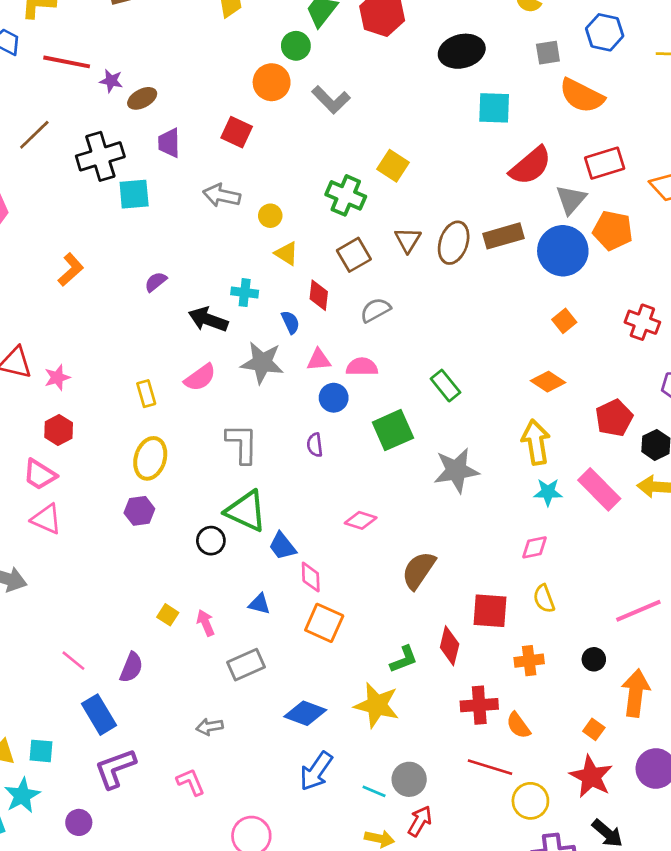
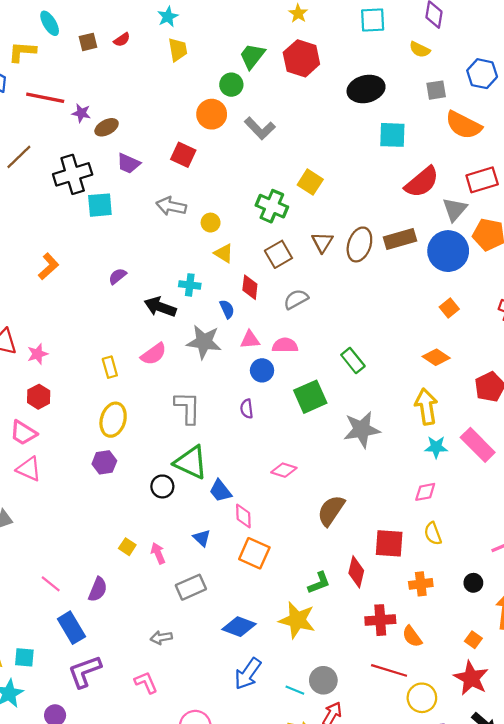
purple trapezoid: (169, 143) -> (128, 163), turned -65
blue triangle: (259, 604) -> (202, 538), turned 30

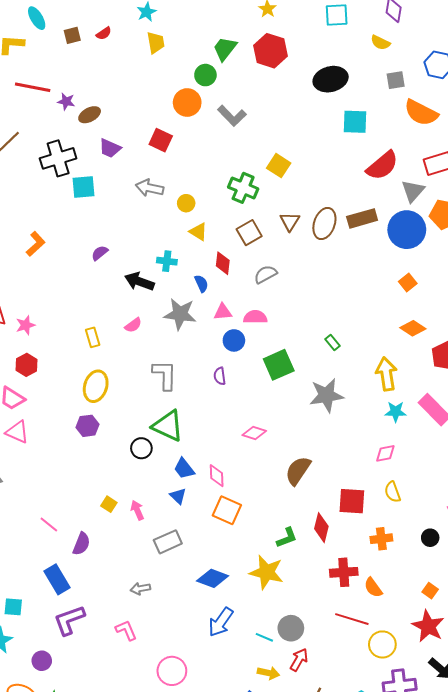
pink semicircle: (154, 354) -> (133, 325), size x0.7
orange diamond: (436, 357) -> (413, 328), moved
green rectangle: (353, 361) -> (333, 342), moved, size x0.7
blue trapezoid: (220, 491) -> (184, 469), moved
pink line: (51, 584) -> (49, 524), moved

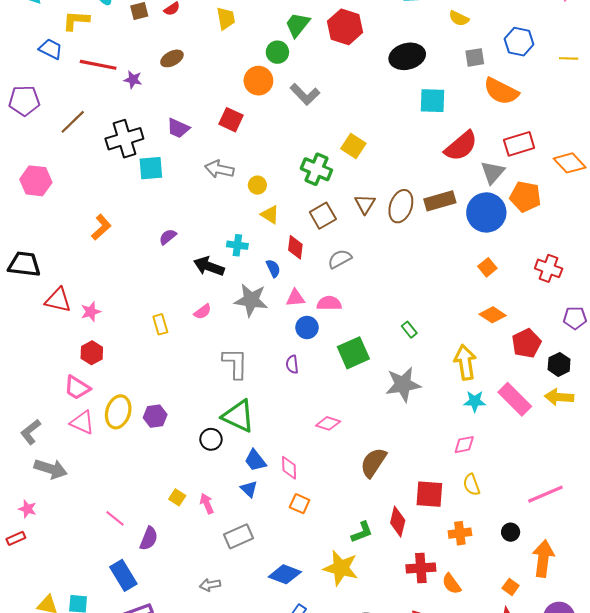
brown ellipse: (90, 115) -> (172, 58), moved
yellow ellipse: (96, 386) -> (118, 412), moved
orange square: (227, 510) -> (300, 504), size x0.7

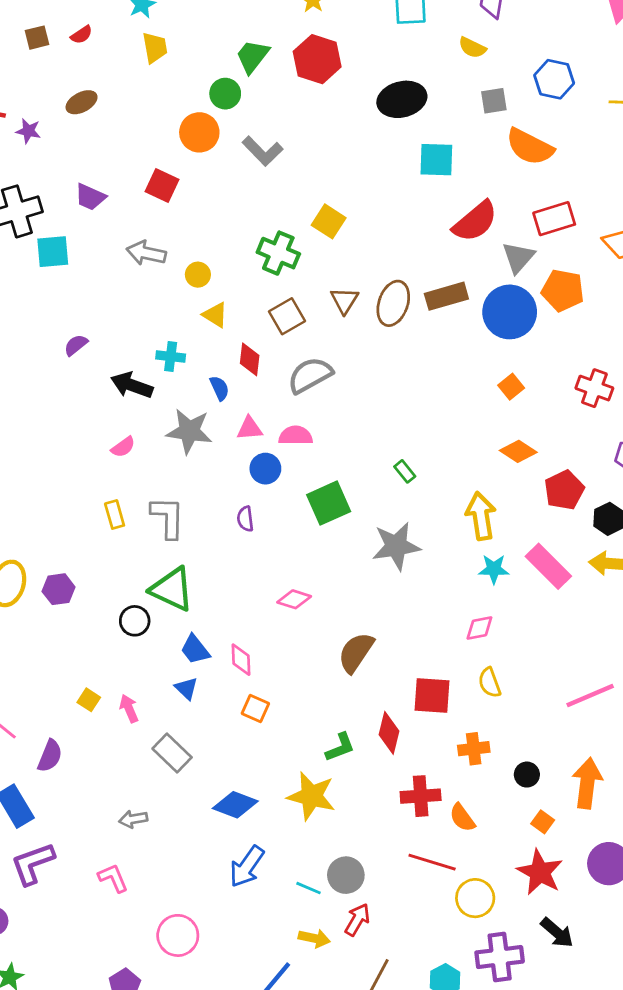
gray semicircle: (340, 259) -> (310, 375), size x1.4
yellow rectangle: (160, 324) -> (115, 515), moved
black circle: (511, 532) -> (527, 775), moved
gray rectangle: (238, 536) -> (172, 753), turned 68

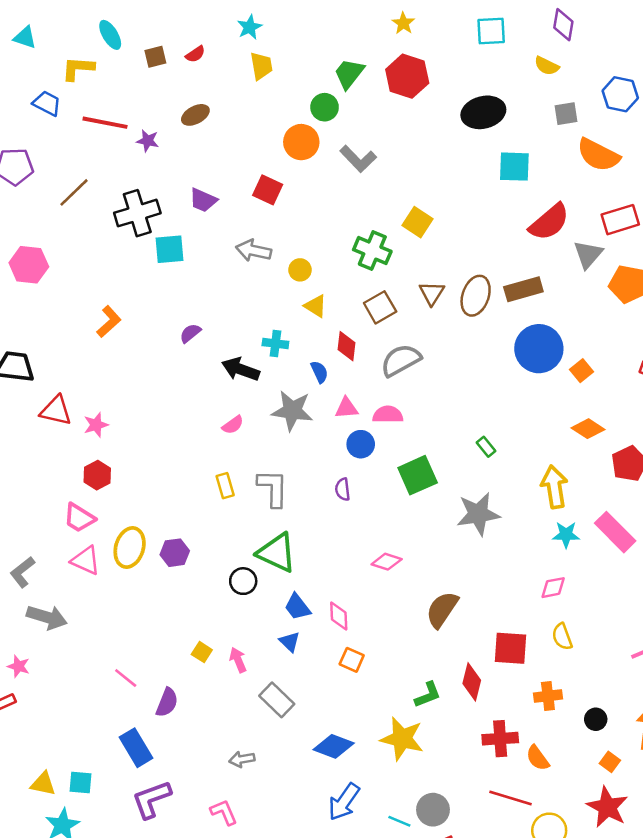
blue circle: (510, 312) -> (539, 349), moved

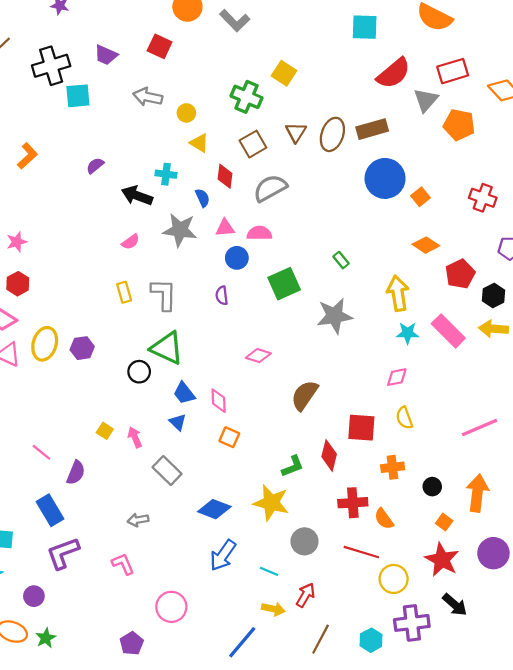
gray circle: (433, 810) -> (304, 541), moved

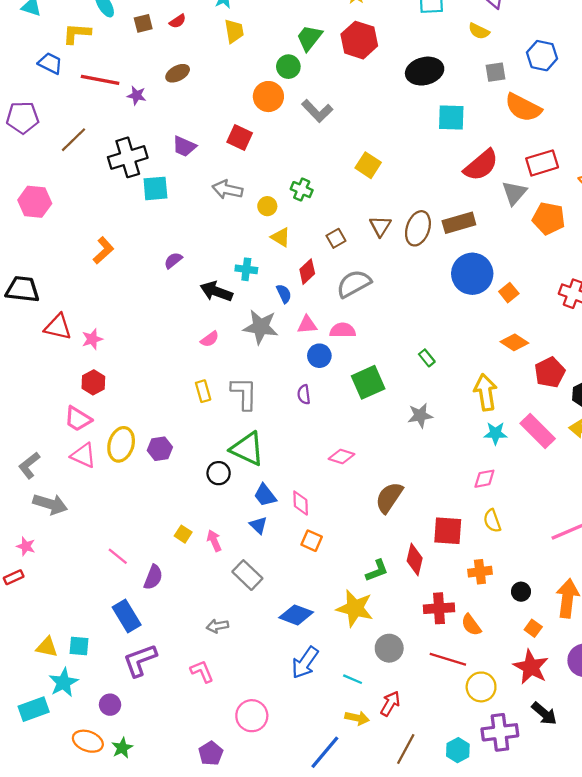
green cross: (247, 97) -> (302, 190), moved, size x0.7
brown square: (253, 144) -> (336, 238), size x0.7
red diamond: (225, 176) -> (307, 272), turned 40
gray star: (335, 316) -> (420, 416), size x0.7

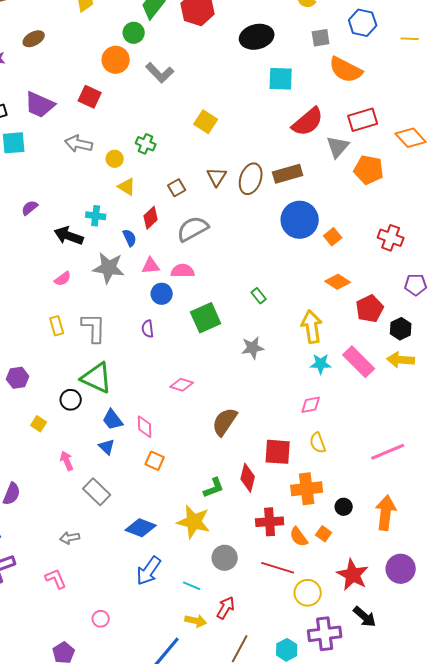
purple trapezoid: (184, 146) -> (40, 105), size x1.4
yellow square: (183, 534) -> (39, 424), moved
orange cross: (480, 572) -> (307, 489), size x1.4
orange square: (533, 628) -> (324, 534), moved
pink circle: (252, 716) -> (101, 619), size x0.6

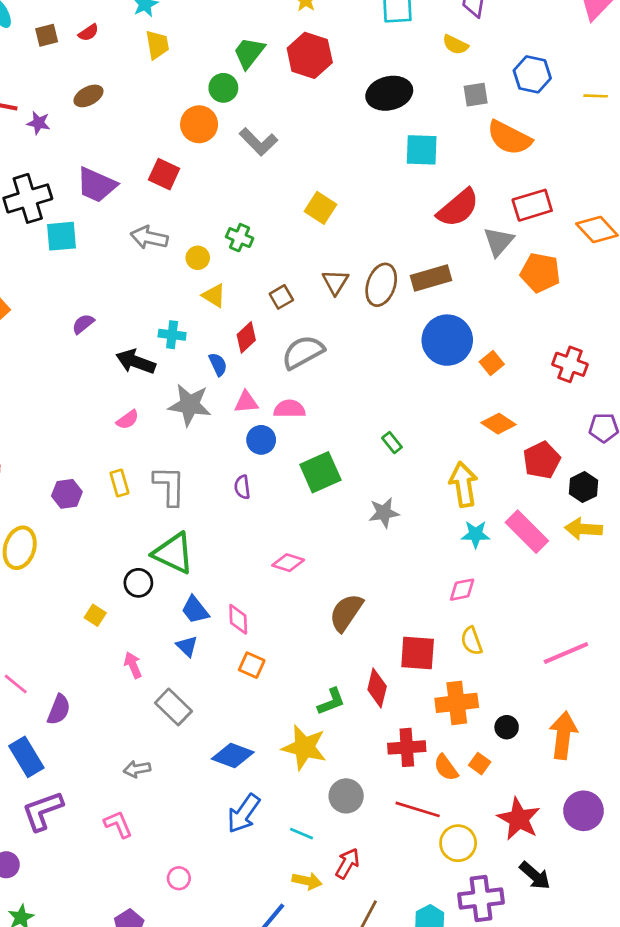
purple hexagon: (18, 378) -> (67, 494), moved

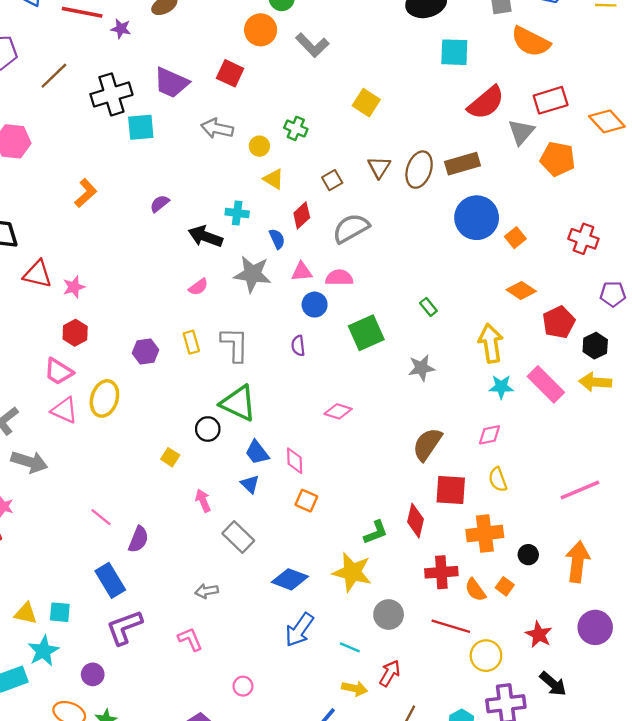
brown semicircle: (346, 613) -> (427, 444), moved
red star: (519, 819) -> (539, 634), size x0.7

